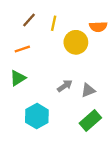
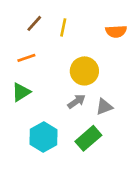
yellow circle: (76, 42) -> (84, 71), moved
green rectangle: (90, 120) -> (88, 138), moved

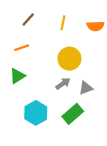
yellow line: (63, 27) -> (63, 23), moved

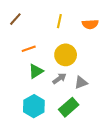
brown line: (28, 20) -> (15, 19), moved
orange line: (22, 48) -> (29, 49), moved
green triangle: (17, 76) -> (36, 71), moved

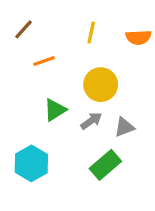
orange line: (29, 49) -> (44, 61), moved
cyan hexagon: (34, 106) -> (31, 163), moved

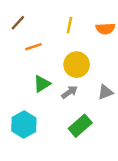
gray triangle: (124, 127) -> (105, 92), moved

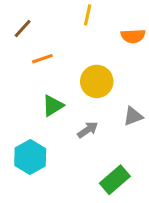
yellow line: (69, 25) -> (88, 15), moved
gray arrow: (69, 92) -> (88, 130), moved
green rectangle: (80, 126) -> (115, 180), moved

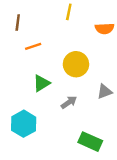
brown line: (23, 28) -> (18, 23), turned -35
green rectangle: (115, 180) -> (90, 142), turned 65

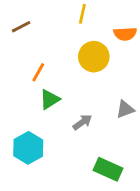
brown line: (18, 23) -> (21, 27), turned 56
orange line: (33, 46) -> (38, 72), moved, turned -42
yellow circle: (76, 64) -> (94, 57), moved

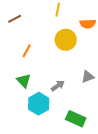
green triangle: (50, 99) -> (24, 81), moved, turned -42
cyan hexagon: (28, 148) -> (39, 104), moved

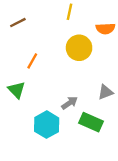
green triangle: (24, 81) -> (17, 90), moved
green rectangle: (76, 119) -> (91, 122), moved

